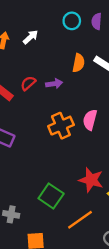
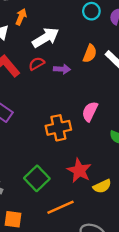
white arrow: (31, 37) -> (46, 38), moved, size x1.6
orange cross: (61, 126) -> (58, 128), moved

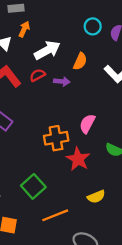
orange semicircle: (90, 54) -> (80, 61), moved
red star: (79, 170) -> (78, 159), moved

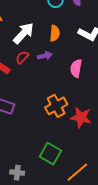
pink semicircle: (87, 124) -> (76, 68), moved

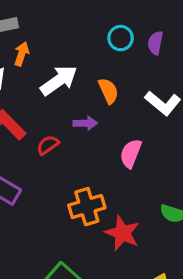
orange semicircle: (55, 33) -> (108, 91), turned -42
red semicircle: (22, 57) -> (48, 145), moved

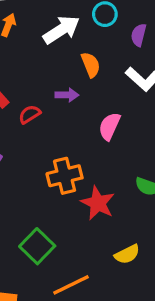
purple semicircle: (155, 43) -> (139, 35), moved
white arrow: (59, 80) -> (61, 30), moved

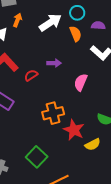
purple semicircle: (139, 35) -> (98, 26), turned 80
orange semicircle: (91, 65) -> (76, 34), moved
yellow semicircle: (127, 254) -> (93, 144), moved

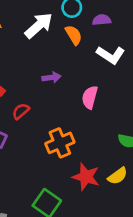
red semicircle: (31, 75) -> (21, 111), moved
red star: (74, 130) -> (86, 177), moved

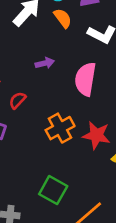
pink semicircle: (90, 97) -> (85, 79), size x1.4
red star: (86, 177) -> (96, 135), moved

